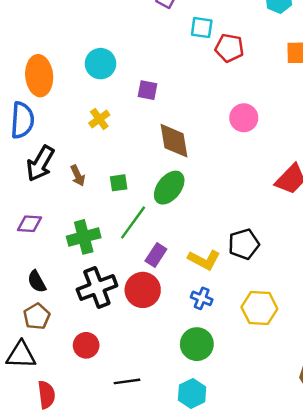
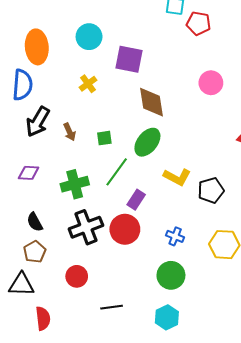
purple square: (147, 90) -> (129, 59), size x1.6
yellow L-shape: (204, 260) -> (177, 177), moved

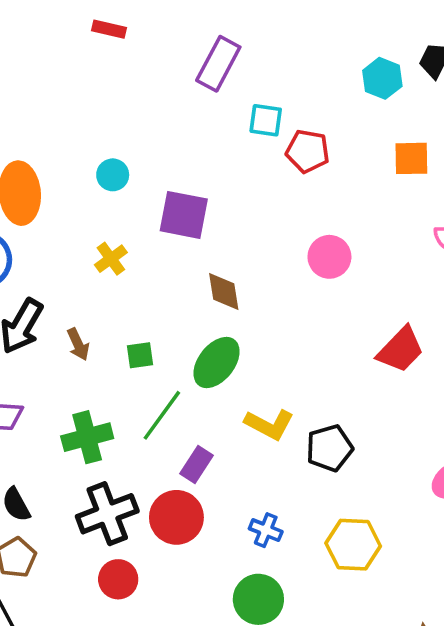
cyan circle: (89, 37) -> (113, 175), size x0.7
brown diamond: (151, 102) -> (224, 291), size x0.7
red circle: (77, 276) -> (118, 579), moved

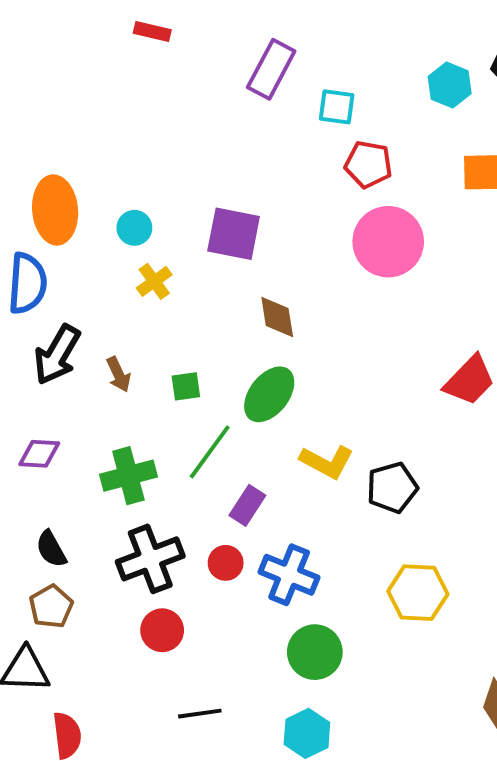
cyan square: (266, 120) -> (337, 107), moved
cyan circle: (113, 175) -> (134, 228), moved
pink circle: (329, 257) -> (388, 242), moved, size x1.5
red circle: (176, 517) -> (226, 563), size x0.6
blue cross: (266, 530) -> (289, 575), moved, size x1.6

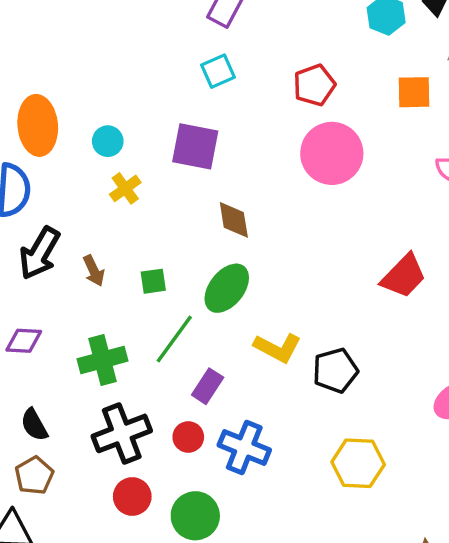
cyan square: (337, 107) -> (218, 71), moved, turned -32
red pentagon: (368, 164) -> (314, 85), turned -30
green circle: (315, 652) -> (195, 516), moved

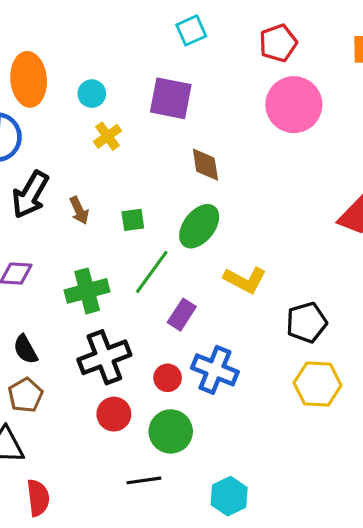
black pentagon: (335, 370) -> (307, 323), moved
red circle: (188, 437) -> (168, 378), moved

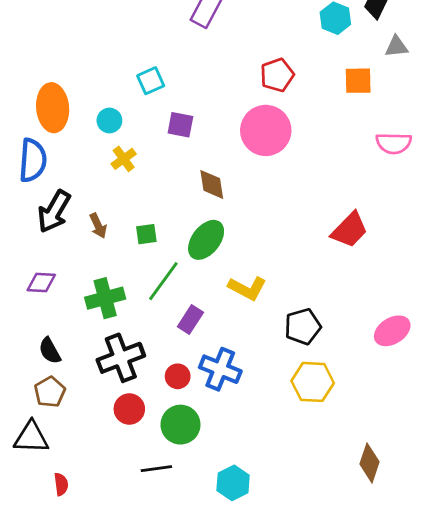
cyan square: (191, 30) -> (151, 81), moved
purple square: (171, 98) -> (180, 125), size x0.7
pink circle: (294, 105) -> (266, 130), moved
red semicircle: (38, 498) -> (61, 484), size x0.7

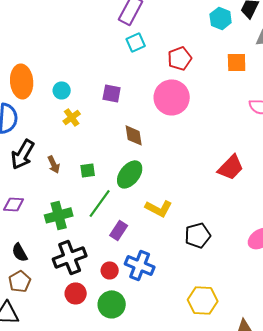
cyan square: (151, 81) -> (136, 42), moved
yellow hexagon: (313, 382) -> (203, 300), moved

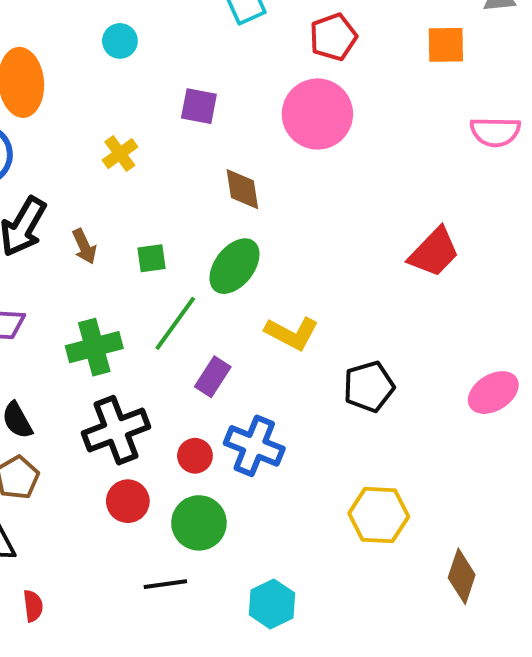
cyan circle: (62, 90) -> (120, 41), moved

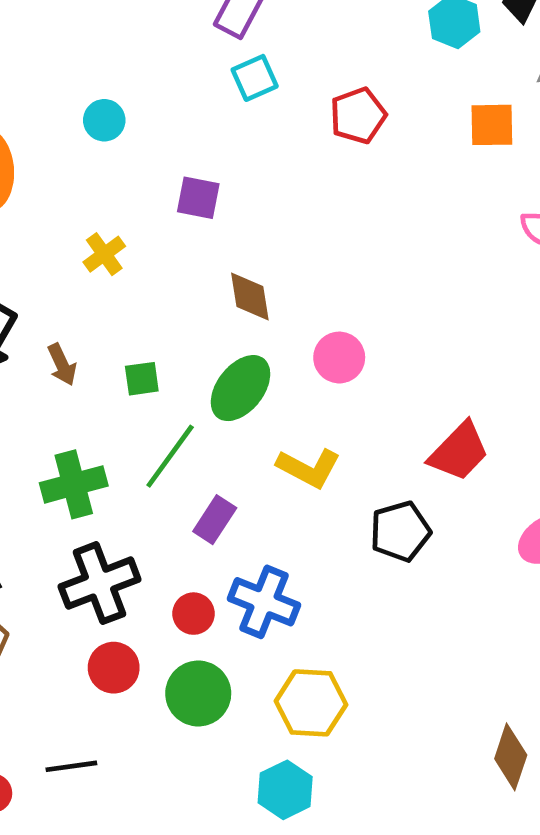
pink circle: (317, 114) -> (339, 358), moved, size x0.6
red trapezoid: (434, 252) -> (459, 451), moved
yellow hexagon: (379, 515) -> (311, 703), moved
black line: (165, 584) -> (71, 766), moved

